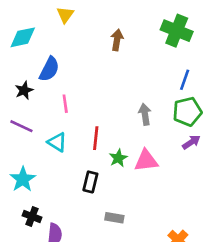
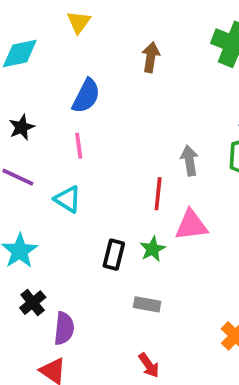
blue semicircle: (49, 69) -> (86, 96), moved
red line: (96, 138) -> (158, 194), moved
green star: (118, 158) -> (153, 249), moved
black cross: (32, 216) -> (33, 303), turned 30

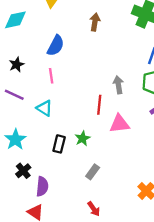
green star: (153, 249) -> (83, 138), moved
black rectangle: (114, 255) -> (59, 144), moved
gray rectangle: (147, 304) -> (93, 172), turned -64

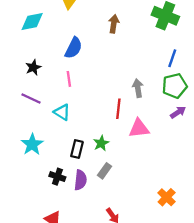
black cross: (23, 171) -> (57, 177), moved, turned -32
gray rectangle: (93, 172) -> (105, 171), moved
purple semicircle: (42, 186) -> (80, 180), moved

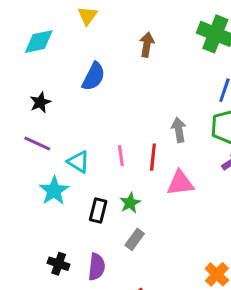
pink line: (69, 79) -> (121, 156), moved
cyan star: (32, 144) -> (54, 191), moved
black cross: (57, 177) -> (59, 264), moved
purple semicircle: (80, 180) -> (97, 267), moved

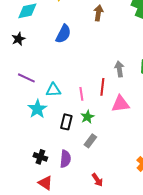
black star: (40, 102) -> (18, 39), moved
pink line: (121, 156) -> (81, 94), moved
cyan triangle: (78, 162) -> (53, 90), turned -35

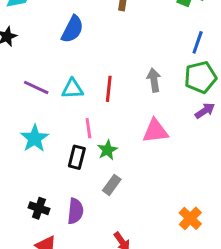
purple line: (26, 78) -> (36, 87), moved
red line: (102, 87) -> (109, 89), moved
cyan triangle: (53, 90) -> (72, 89), moved
pink line: (81, 94) -> (88, 128), moved

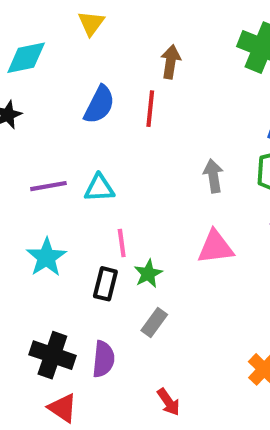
purple line: (36, 87) -> (48, 186), turned -35
red line: (109, 89) -> (150, 109), moved
black cross: (39, 208) -> (52, 355), size x1.5

